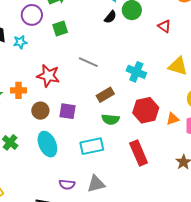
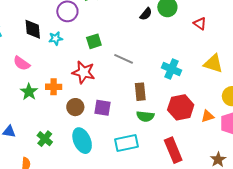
green square: (60, 28) -> (94, 41), moved
brown rectangle: (105, 95) -> (140, 92), turned -66

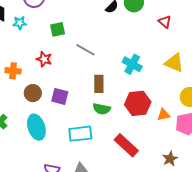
red star: (83, 72) -> (44, 59), size x0.7
red rectangle: (173, 150) -> (126, 145), turned -30

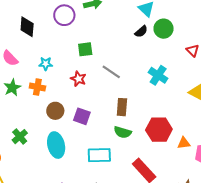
cyan star: (20, 23) -> (46, 64), moved
red star: (44, 59) -> (78, 79), moved
cyan cross: (132, 64) -> (158, 75), moved

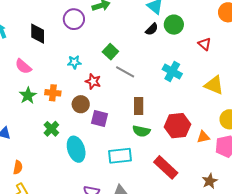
green square: (85, 49) -> (110, 52), moved, turned -35
cyan star: (46, 64) -> (74, 62), moved
brown circle: (55, 111) -> (81, 104), moved
green cross: (20, 137) -> (51, 129), moved

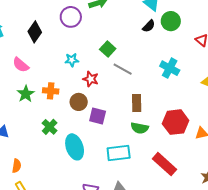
black diamond: (38, 34) -> (35, 32), turned 35

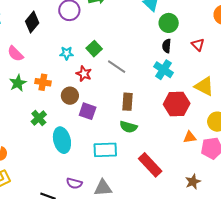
black semicircle: (149, 26) -> (167, 46), moved, turned 136
green square: (108, 49) -> (94, 49), moved
red hexagon: (176, 122) -> (177, 104), moved

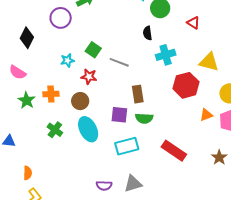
black semicircle: (167, 46) -> (147, 33), moved
cyan cross: (164, 70) -> (166, 55), turned -36
purple square: (88, 111) -> (119, 115), moved
cyan ellipse: (62, 140) -> (88, 129), moved

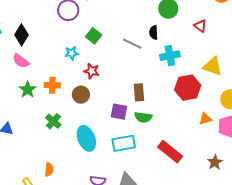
black diamond: (27, 38) -> (21, 35), moved
green square: (93, 50) -> (94, 36), moved
gray line: (119, 62) -> (132, 44), moved
cyan ellipse: (88, 129) -> (86, 138), moved
orange semicircle: (28, 173) -> (49, 170), moved

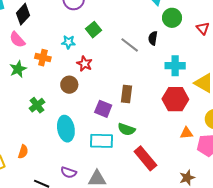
red triangle: (200, 26) -> (203, 28), moved
cyan cross: (170, 56) -> (175, 66), moved
orange cross: (52, 85) -> (43, 58), moved
green semicircle: (143, 117) -> (126, 129), moved

